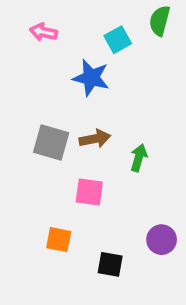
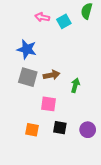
pink arrow: (43, 32) -> (42, 17), moved
blue star: (91, 78) -> (27, 49), moved
black square: (110, 264) -> (60, 128), moved

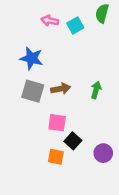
green arrow: (75, 85) -> (96, 90), moved
black square: (60, 128) -> (73, 141), moved, turned 32
orange square: (32, 130) -> (56, 157), moved

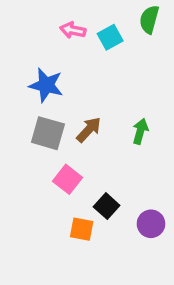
brown arrow: (61, 89) -> (89, 130), turned -36
pink square: (57, 123) -> (67, 179), moved, turned 30

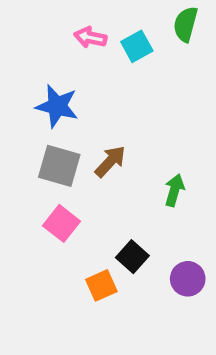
green arrow: (140, 131) -> (174, 190), moved
pink square: (67, 179) -> (62, 223), moved
orange square: (82, 229) -> (101, 285), turned -35

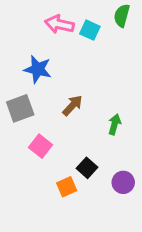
pink arrow: (90, 37) -> (59, 24), size x1.4
cyan square: (137, 46) -> (90, 30), turned -36
gray square: (59, 166) -> (20, 108), moved, turned -36

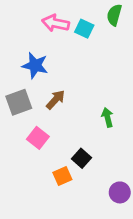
brown arrow: (72, 105) -> (56, 100), moved
green arrow: (115, 124) -> (107, 117), turned -30
purple circle: (123, 182) -> (120, 192), moved

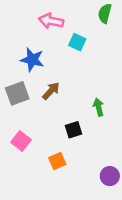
cyan square: (84, 29) -> (77, 42), moved
pink square: (38, 138) -> (21, 141), moved
black square: (82, 158) -> (74, 130), moved, turned 30

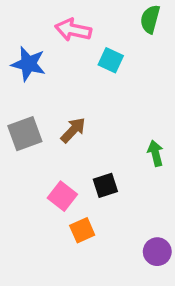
blue star: (32, 60) -> (28, 64), moved
green arrow: (99, 107) -> (155, 153), moved
pink square: (21, 141) -> (62, 196), moved

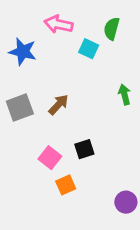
green semicircle: (150, 19) -> (112, 29), moved
green arrow: (155, 153) -> (124, 95), moved

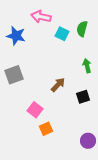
green semicircle: (112, 29) -> (82, 29), moved
brown arrow: (59, 105) -> (58, 85), moved
black square: (84, 149) -> (83, 97), moved

